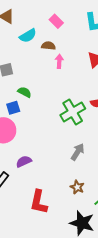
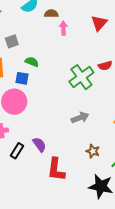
blue square: (13, 108) -> (22, 78), turned 32
gray arrow: (78, 152) -> (80, 118), moved, turned 42
purple semicircle: (24, 161) -> (39, 145), moved, turned 84

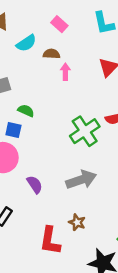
gray arrow: (80, 118) -> (81, 180), size x1.4
purple semicircle: (39, 145) -> (35, 184), moved
brown star: (93, 151) -> (77, 222), moved

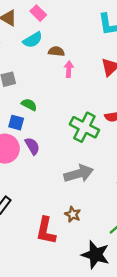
pink rectangle: (59, 24) -> (38, 13), moved
green cross: (85, 131) -> (84, 127), turned -32
purple semicircle: (35, 184) -> (32, 146), moved

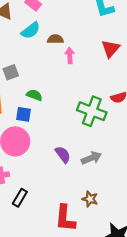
purple semicircle: (32, 146) -> (63, 155), moved
gray arrow: (79, 174) -> (91, 158), size x0.7

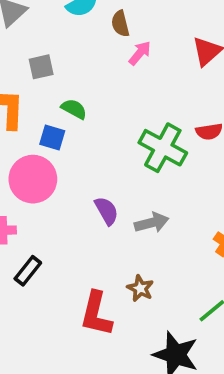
brown semicircle: (55, 39) -> (120, 24), turned -112
pink arrow: (70, 55) -> (140, 53), turned 35

